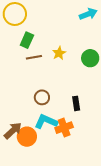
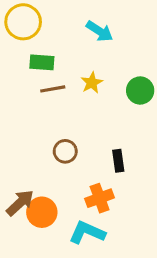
cyan arrow: (88, 14) -> (100, 31), moved, turned 54
green rectangle: (27, 40) -> (42, 62), turned 70
cyan L-shape: (46, 122) -> (87, 232), moved

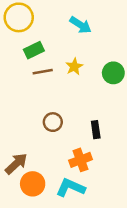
green rectangle: (42, 62) -> (34, 50), turned -30
orange circle: (42, 212) -> (33, 184), moved

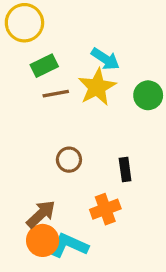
cyan arrow: (81, 25) -> (105, 59), moved
yellow star: (74, 67) -> (97, 87), size x1.6
brown arrow: (16, 164) -> (41, 214), moved
cyan L-shape: (70, 188) -> (69, 245), moved

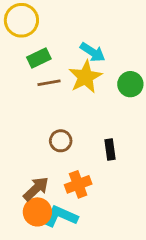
orange cross: (105, 209) -> (78, 184), moved

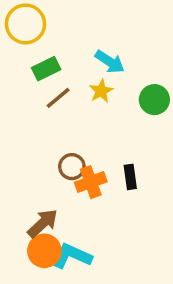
yellow star: (85, 77) -> (101, 91), size x0.6
brown line: (49, 83) -> (58, 98), turned -30
orange cross: (78, 184) -> (91, 182), moved

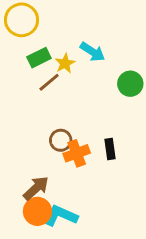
yellow star: (101, 91) -> (65, 63), moved

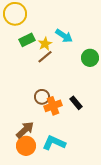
brown line: (49, 82) -> (45, 57), moved
black rectangle: (110, 149) -> (76, 103), turned -32
cyan L-shape: (61, 216) -> (54, 143), moved

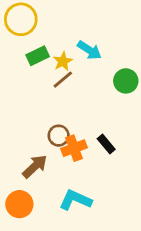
brown arrow: (25, 130) -> (35, 166), moved
orange circle: (26, 146) -> (19, 204), moved

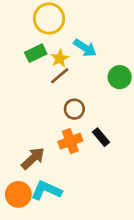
yellow circle: (21, 19) -> (49, 18), moved
brown circle: (59, 136) -> (74, 109), moved
cyan L-shape: (75, 200) -> (46, 190), moved

